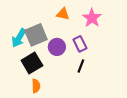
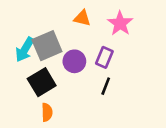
purple rectangle: (80, 44) -> (104, 57), turned 49

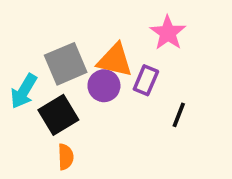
orange triangle: (82, 18) -> (115, 60), moved, size x1.5
cyan arrow: (25, 50) -> (24, 91), moved
black line: (106, 86) -> (179, 115), moved

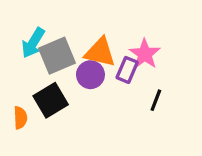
pink star: (168, 33) -> (145, 54), moved
cyan arrow: (24, 91) -> (33, 43), moved
orange semicircle: (66, 157) -> (20, 118), moved

